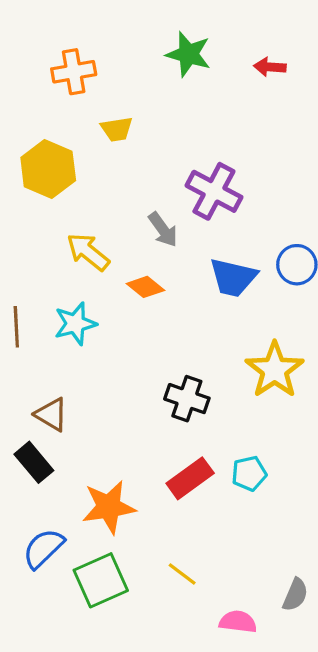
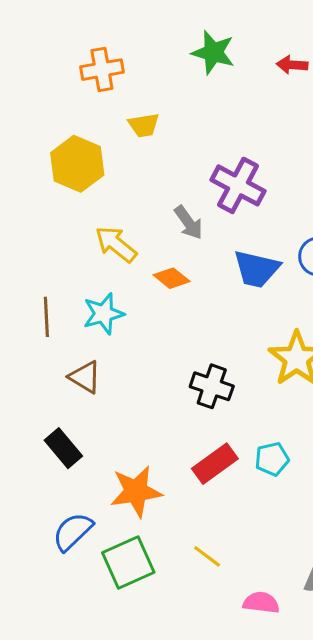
brown triangle: (51, 415) -> (85, 377), moved

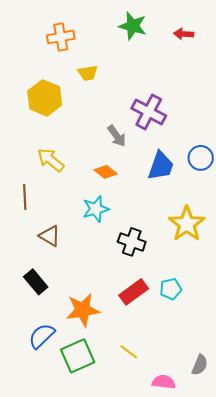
yellow arrow: (116, 244) -> (51, 160), moved
blue trapezoid: (257, 269) -> (161, 166), turned -84
cyan star: (104, 314) -> (96, 209), moved

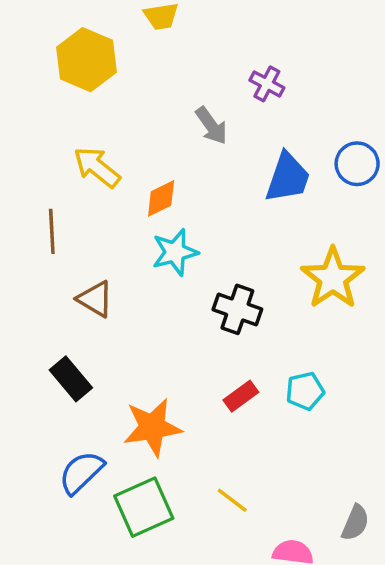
purple cross: (149, 112) -> (267, 84), size x0.6
orange diamond: (106, 172) -> (161, 198), moved, turned -65
red rectangle: (134, 292) -> (241, 396), size x0.7

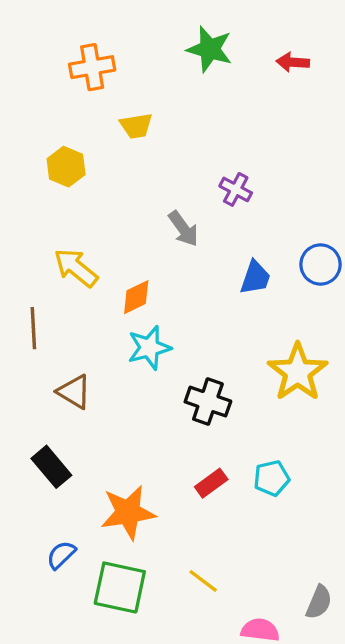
yellow hexagon: (86, 60) -> (66, 167), size x0.7
blue trapezoid: (288, 178) -> (255, 278), size x0.7
blue semicircle: (81, 472) -> (61, 555), size x0.7
green square: (144, 507) -> (120, 587), turned 36

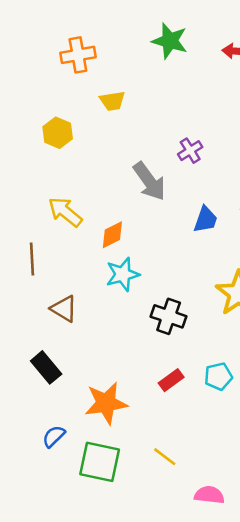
purple cross: (236, 189) -> (190, 151), turned 30
gray arrow: (183, 229) -> (149, 181), size x1.4

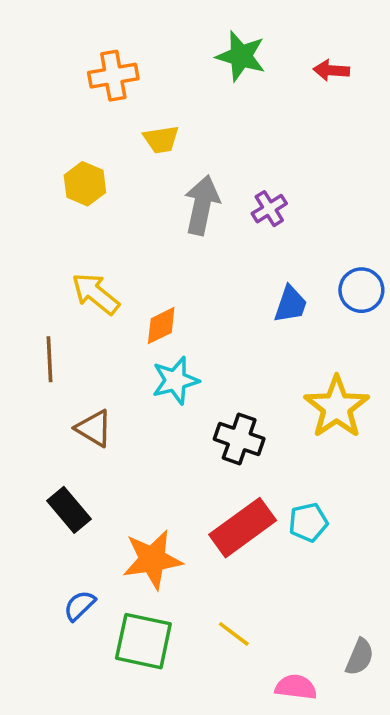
gray arrow: (149, 181) -> (202, 205), moved, turned -132
red rectangle: (171, 380) -> (243, 528), size x1.8

